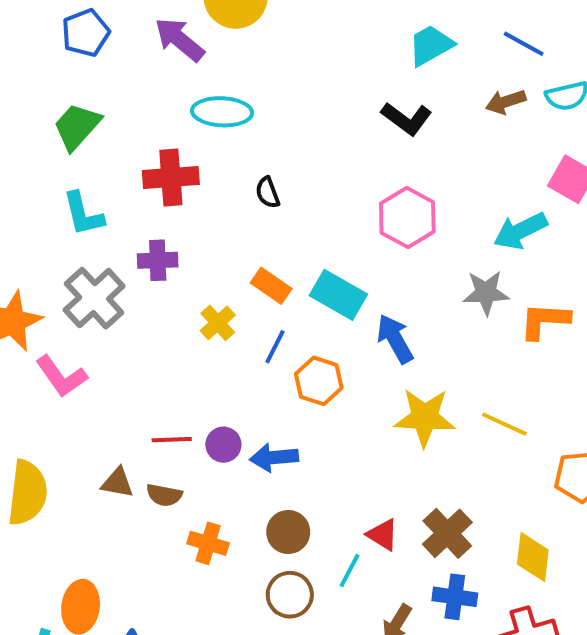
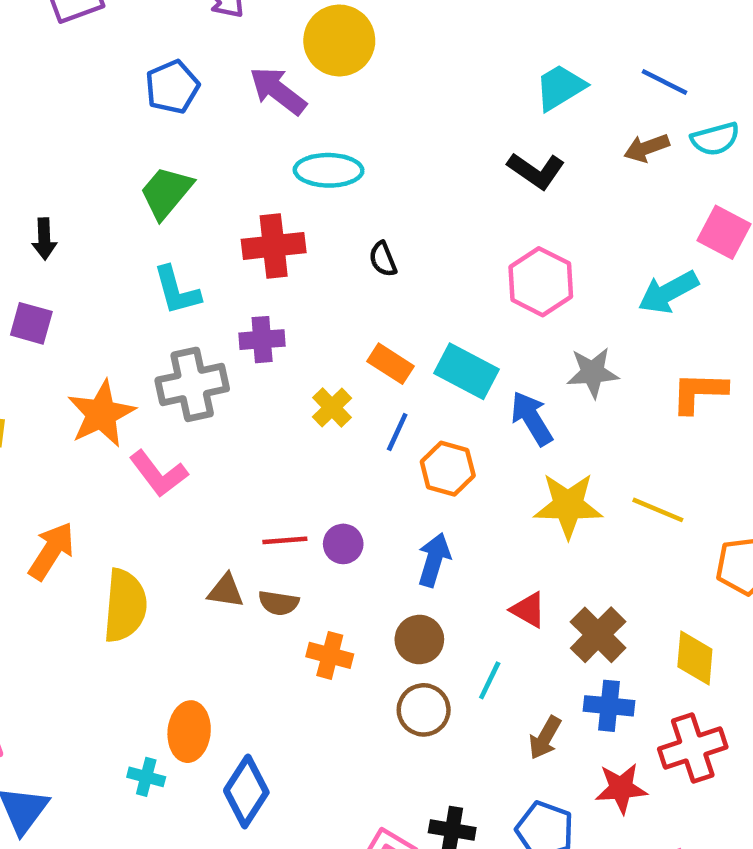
gray star: (486, 293) -> (593, 373), moved
gray cross: (94, 298) -> (192, 384), turned 32
blue arrow: (274, 458) -> (434, 560), moved, turned 114
red triangle: (383, 535) -> (528, 610), moved

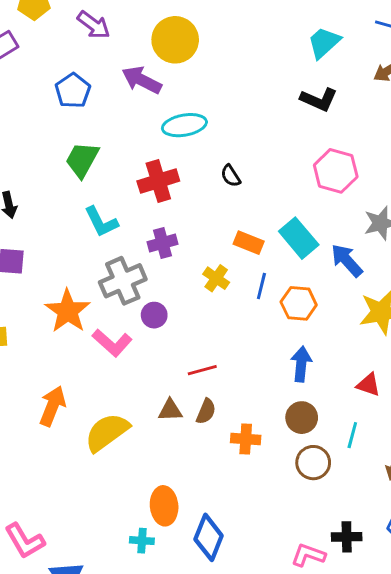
cyan rectangle: (466, 371) -> (299, 238), turned 33
purple circle: (343, 544) -> (154, 315), moved
brown semicircle: (279, 603) -> (206, 411), turned -65
yellow semicircle: (125, 606) -> (107, 432), turned -120

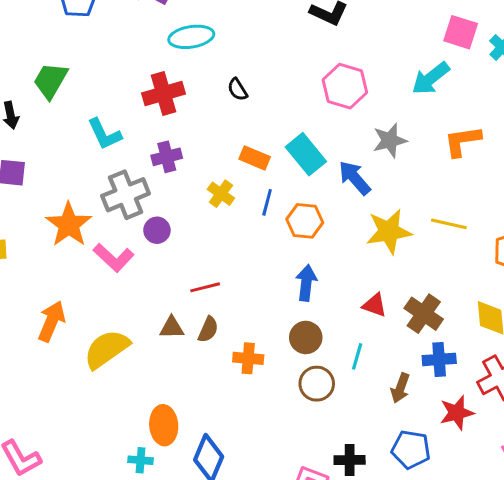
green trapezoid: (82, 160) -> (51, 81), moved

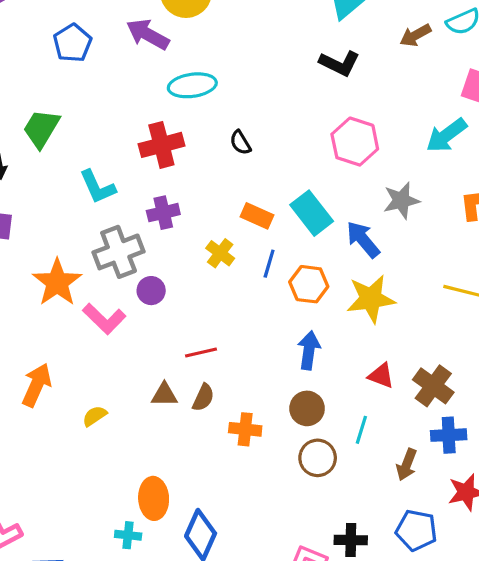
yellow star: (389, 231) -> (371, 299), moved
yellow semicircle: (107, 349) -> (95, 416), size x0.5

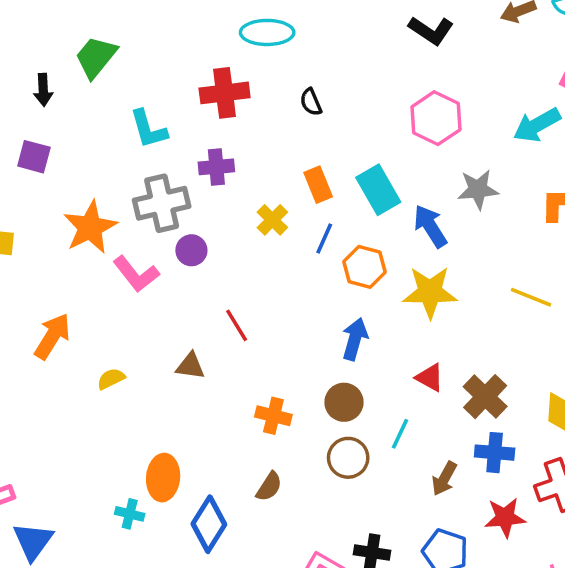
orange rectangle: (257, 216) -> (318, 185), turned 36
red line: (201, 353) -> (237, 325), turned 64
brown semicircle: (203, 398) -> (269, 487), moved

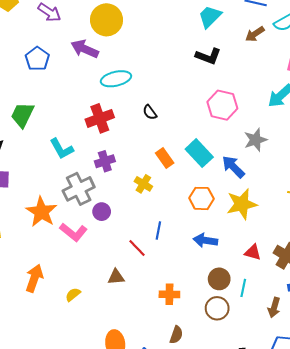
blue line: (324, 239) -> (158, 230), moved
blue arrow: (355, 339) -> (205, 240), turned -85
brown circle: (344, 402) -> (219, 279), moved

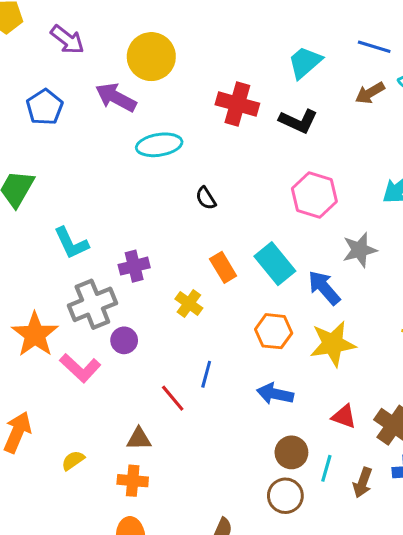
red cross: (100, 118) -> (237, 104), moved, turned 32
orange cross: (169, 294) -> (133, 481), moved
brown arrow: (274, 307) -> (363, 483), moved

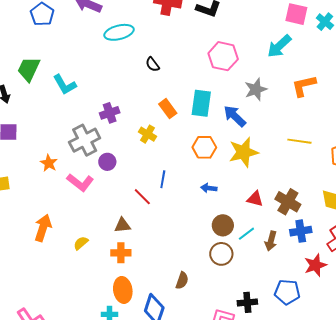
cyan L-shape: (71, 243) -> (65, 85), moved
cyan rectangle: (275, 264) -> (201, 103), turned 52
orange star: (35, 334) -> (49, 163), size x0.6
blue arrow: (275, 394) -> (209, 188), size x0.7
cyan line: (326, 468) -> (246, 234), turned 42

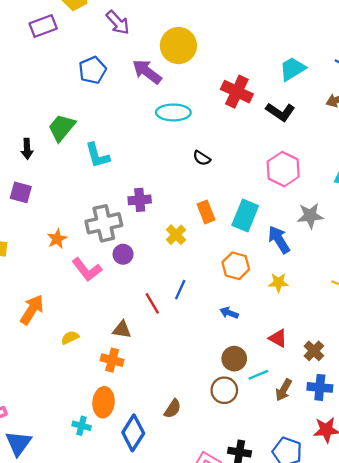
black semicircle: (153, 64) -> (202, 158), turned -35
yellow star: (244, 152) -> (278, 283), size x0.6
brown cross: (288, 202) -> (314, 351), size x0.7

